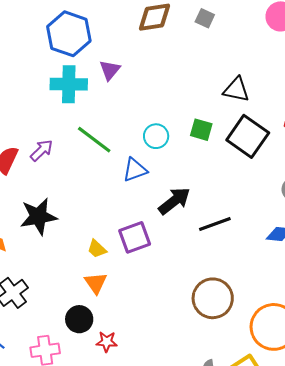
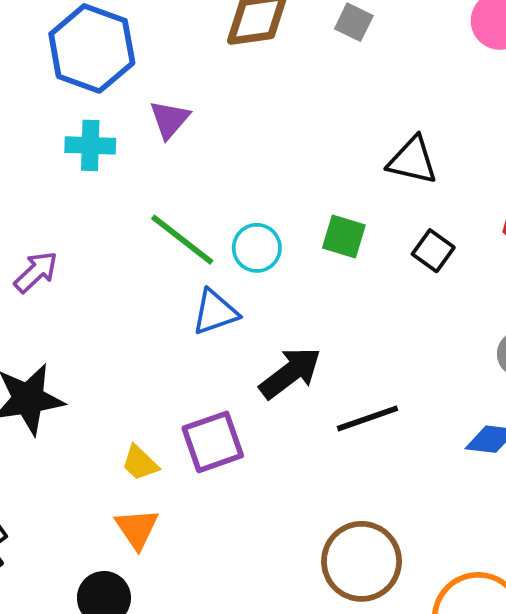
cyan cross: (69, 84) -> (90, 145), size x0.7
black square: (248, 136) -> (433, 251), size x0.5
green line: (94, 140) -> (182, 240), moved

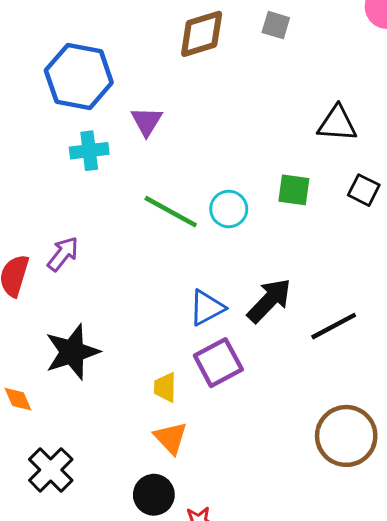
blue triangle: (215, 312) -> (207, 308), moved
yellow trapezoid: (140, 463) -> (165, 387), turned 56

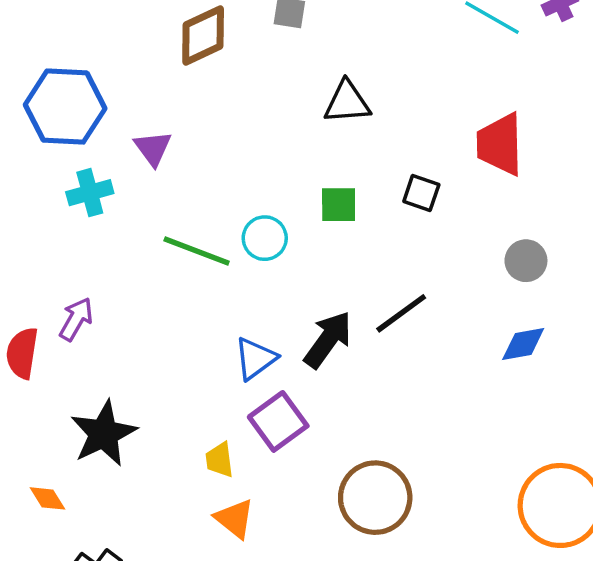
black triangle: (337, 124) -> (347, 102), moved
black line: (334, 326) -> (401, 313), moved
brown circle: (346, 436) -> (375, 498), moved

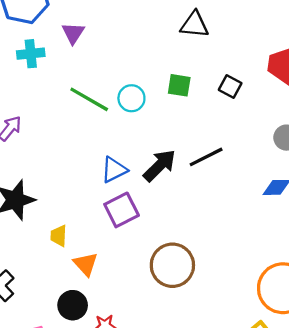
yellow trapezoid: (220, 460) -> (59, 236), moved

